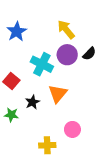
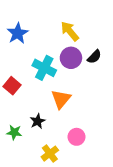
black star: (32, 102) -> (38, 121), moved
green star: (11, 115) -> (14, 132), moved
yellow cross: (47, 145) -> (50, 154), turned -35

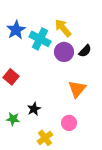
cyan cross: (44, 68) -> (40, 39), moved
orange triangle: (61, 99) -> (77, 89), moved

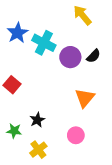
yellow arrow: (63, 28) -> (82, 15), moved
yellow cross: (45, 138) -> (38, 150), moved

